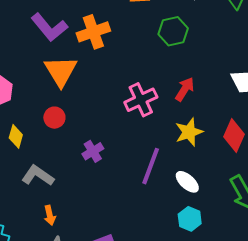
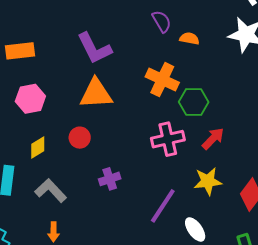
green hexagon: (173, 31) -> (194, 102), moved
orange cross: (93, 32) -> (162, 80), moved, turned 32
orange triangle: (61, 71) -> (96, 94), turned 45
yellow diamond: (16, 136) -> (38, 147), turned 30

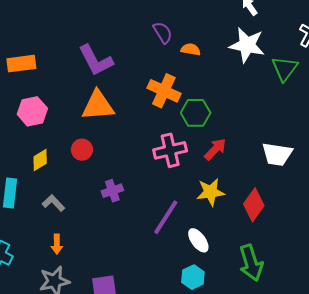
gray L-shape: (51, 191) -> (53, 203), size x0.7

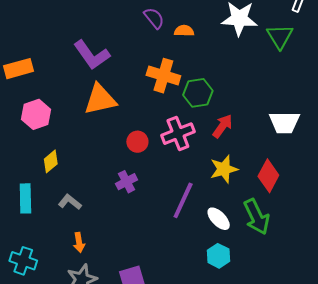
red circle: (82, 150) -> (137, 142), moved
green arrow: (251, 263) -> (257, 217), moved

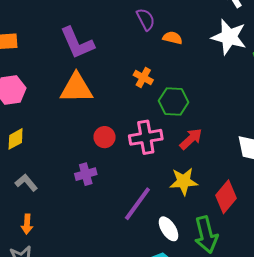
orange cross: (163, 76) -> (143, 77), size x0.6

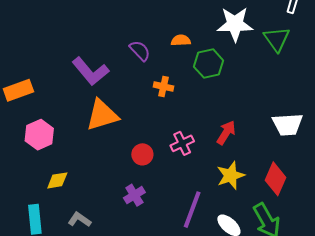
purple semicircle: (146, 19) -> (140, 51), moved
green hexagon: (174, 101) -> (209, 64), moved
pink cross: (146, 137) -> (182, 143), size x0.7
yellow diamond: (16, 139) -> (57, 180), turned 35

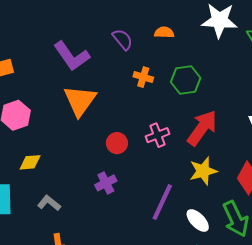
green hexagon: (209, 64) -> (186, 80), moved
orange triangle: (102, 115) -> (80, 101), turned -42
red arrow: (226, 133) -> (202, 128), size x1.5

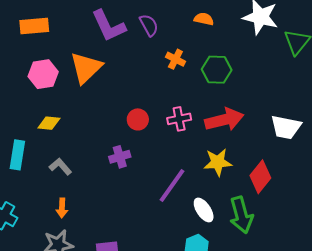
purple semicircle: (123, 39) -> (149, 25), moved
orange triangle: (80, 101) -> (86, 68), moved
red arrow: (202, 128) -> (224, 120), turned 30

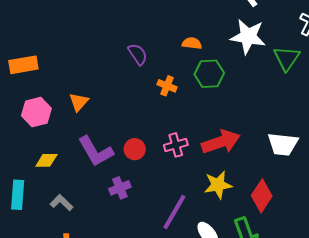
purple L-shape: (109, 26) -> (96, 151), moved
orange triangle: (86, 68) -> (79, 102), size x0.6
green hexagon: (217, 70) -> (209, 74), moved

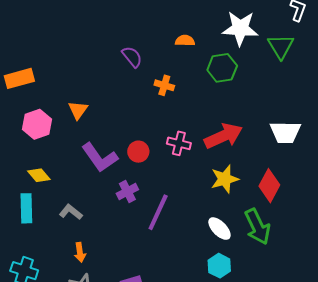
green hexagon: (209, 74) -> (222, 68), moved
pink cross: (176, 145) -> (179, 143), turned 35
yellow diamond: (46, 160) -> (39, 175), moved, turned 55
purple line: (174, 212) -> (158, 212), moved

